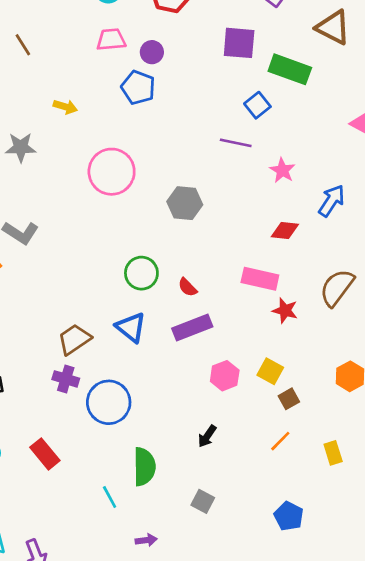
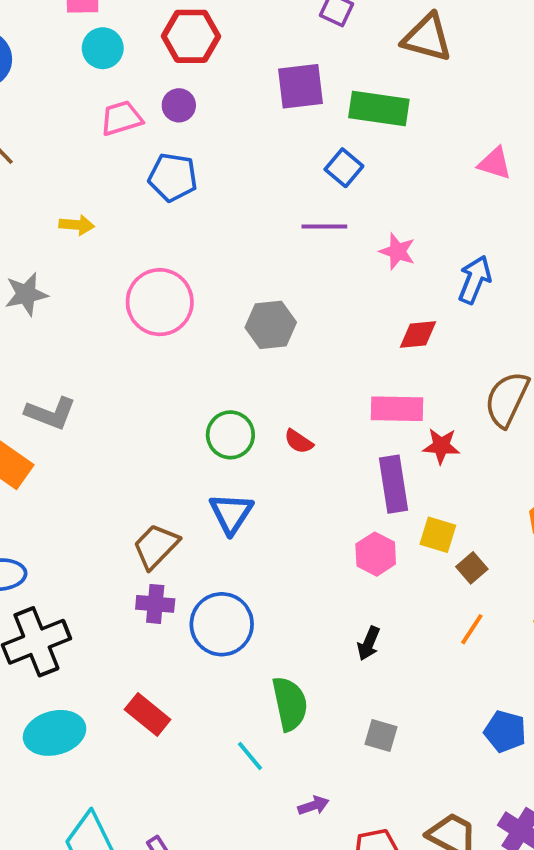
purple circle: (152, 52) -> (179, 105), moved
blue triangle: (131, 327) -> (231, 513), turned 36
purple rectangle: (192, 328) -> (394, 484), moved, turned -66

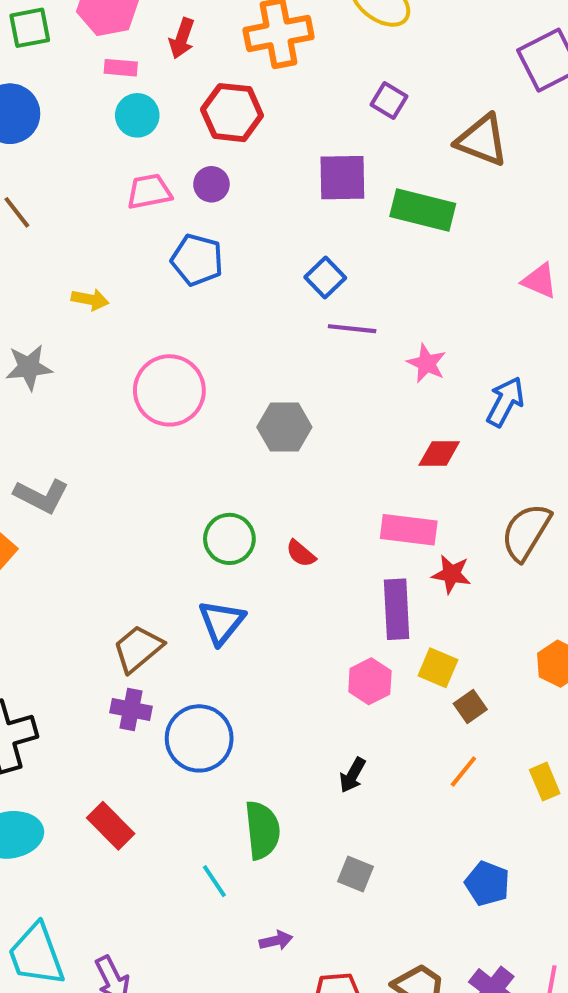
blue square: (344, 168) -> (325, 278), moved

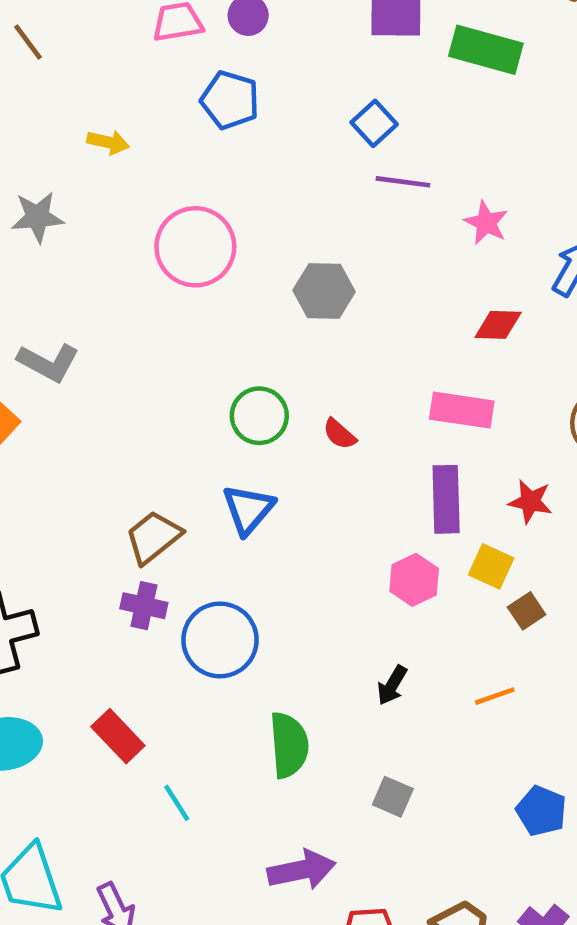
red star: (451, 574) -> (530, 502), moved
orange line: (463, 771) -> (495, 696), moved, turned 30
cyan line: (214, 881) -> (177, 803), moved
purple arrow: (276, 941) -> (302, 870), size x1.8

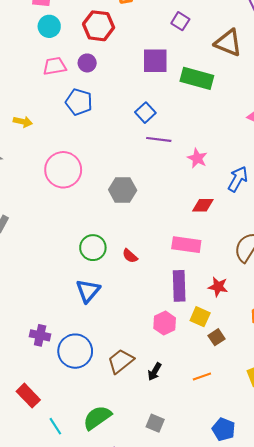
brown trapezoid: (153, 537) -> (121, 361), moved
green semicircle: (289, 745) -> (97, 418), moved, turned -120

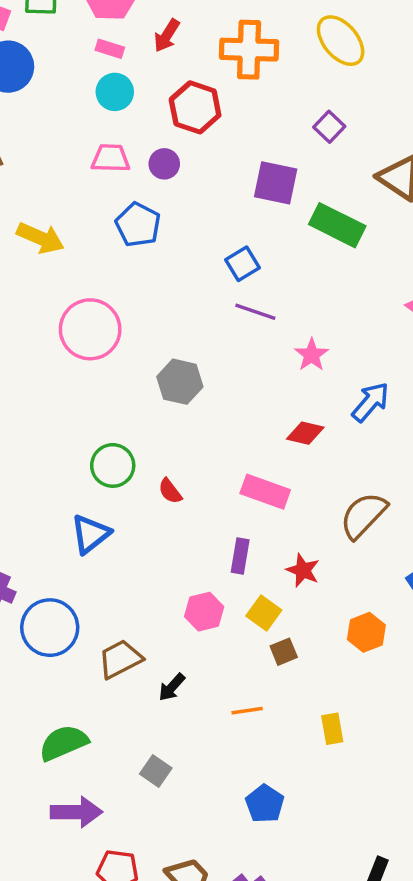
yellow arrow: (23, 122) -> (40, 238), size x1.5
purple rectangle: (179, 286) -> (240, 556), size x0.7

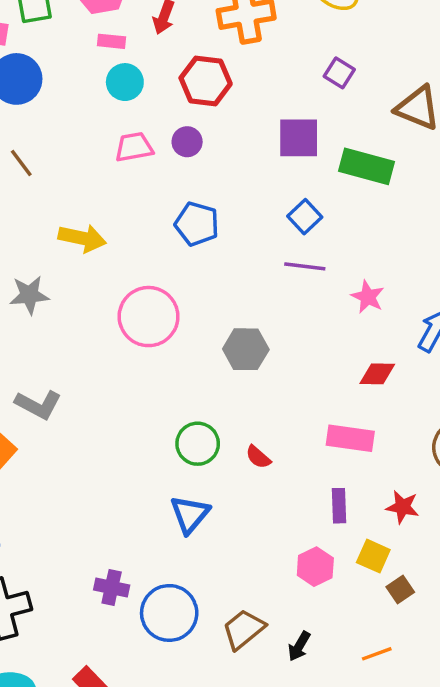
blue pentagon: (138, 225) -> (197, 224), moved
blue square: (242, 264) -> (305, 217), moved

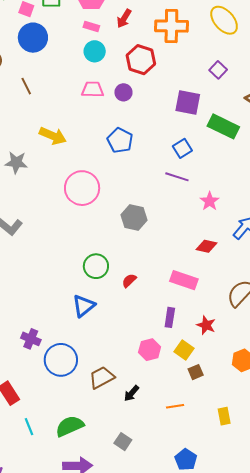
red semicircle: (258, 457) -> (129, 281), turned 84

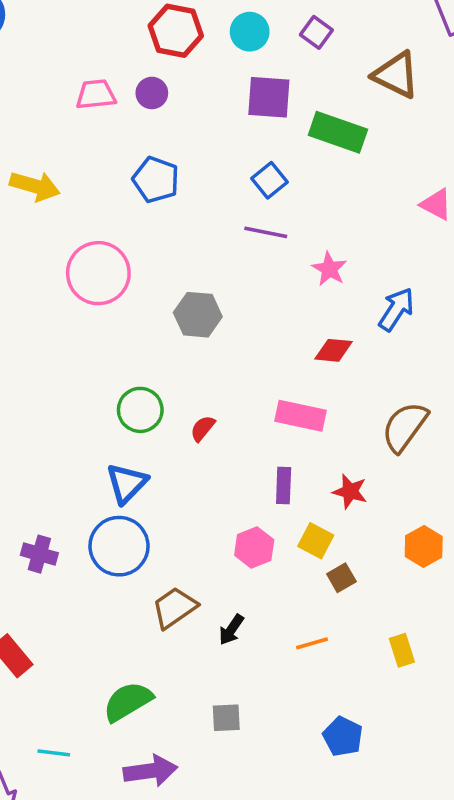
cyan circle: (95, 51) -> (250, 32), moved
blue circle: (61, 360) -> (119, 546), moved
cyan line: (29, 427) -> (54, 753), moved, turned -54
gray square: (123, 442) -> (226, 718), turned -30

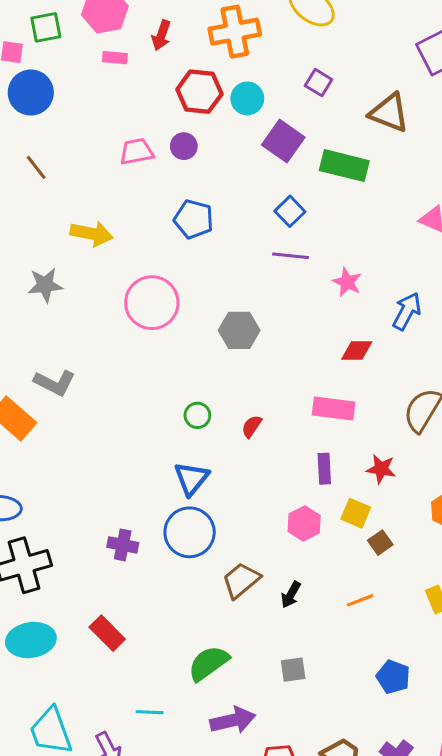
cyan circle: (250, 32) -> (247, 98), moved
purple square: (269, 97) -> (283, 141), turned 36
green circle: (140, 410) -> (197, 415), size x0.7

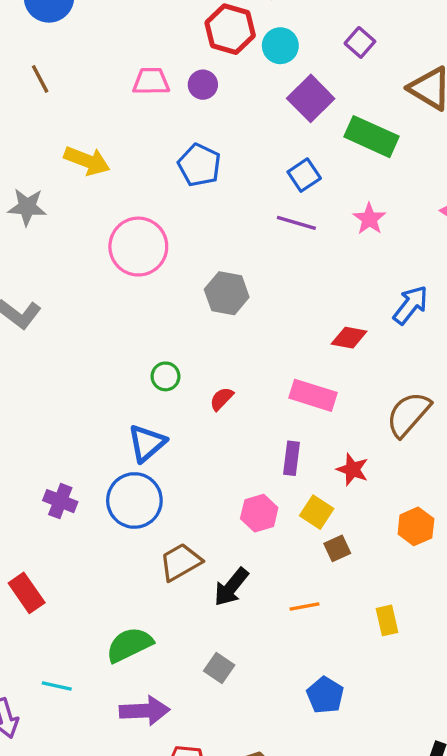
pink star: (347, 282) -> (369, 219), moved
black arrow: (291, 595) -> (231, 587), size x1.4
gray square: (293, 670) -> (219, 668), turned 32

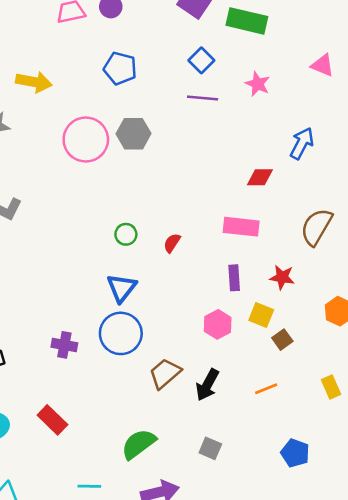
gray hexagon: (227, 293) -> (134, 134), moved

